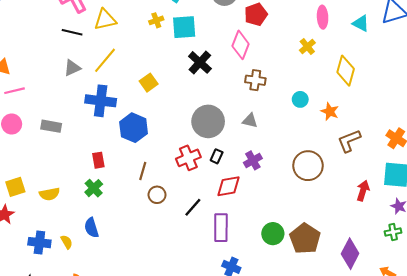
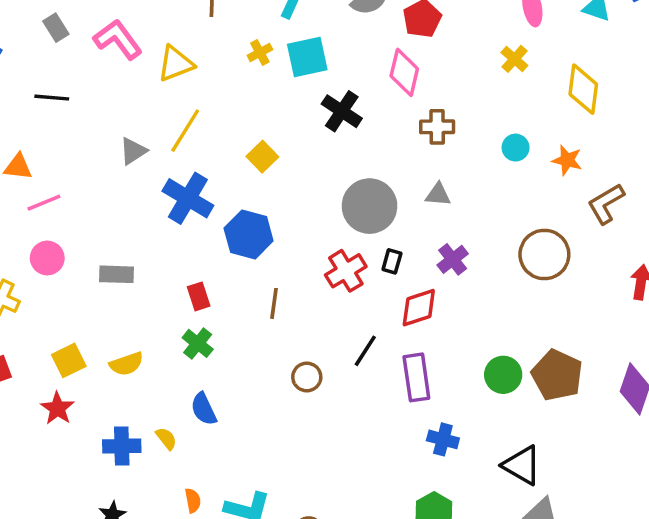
black line: (72, 32) -> (52, 98), moved
blue cross: (101, 101) -> (188, 198), turned 32
gray rectangle: (51, 126) -> (117, 274), moved
brown circle: (157, 195) -> (307, 377), moved

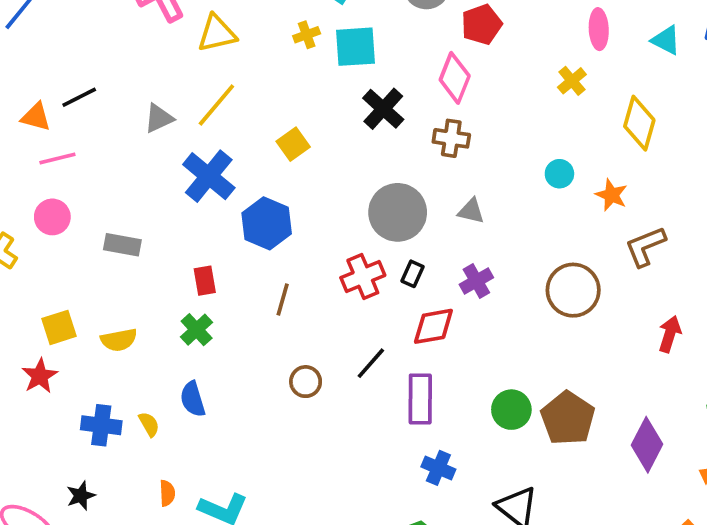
black line: (52, 98) -> (79, 97), moved, turned -40
brown cross: (437, 127) -> (451, 138), moved

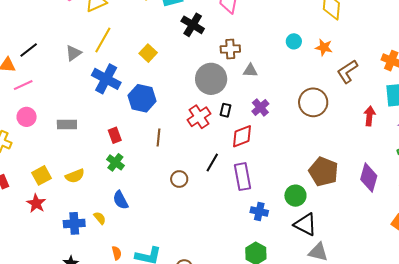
brown cross: (451, 138) -> (230, 49), moved
green circle: (511, 410) -> (295, 196), moved

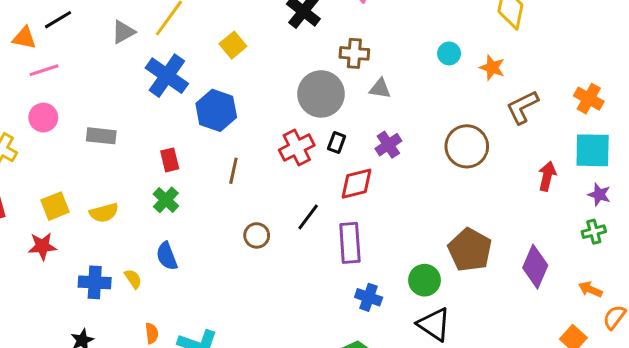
red star: (36, 203) -> (42, 246), turned 30

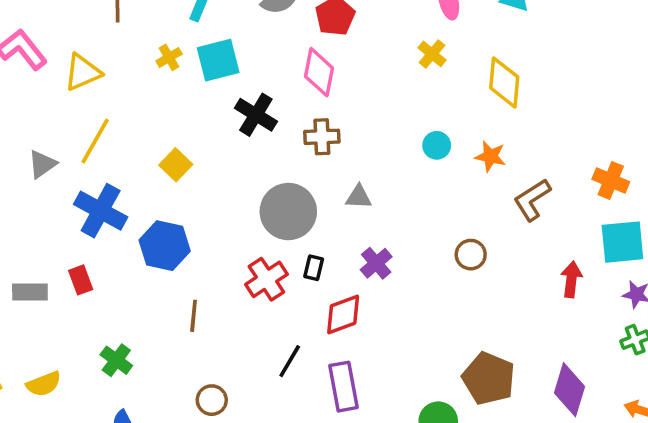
brown cross: (354, 53) -> (322, 137), moved
brown circle: (467, 146) -> (471, 255), size x0.6
red rectangle: (170, 160) -> (81, 280), moved
brown circle: (257, 235) -> (212, 400), moved

